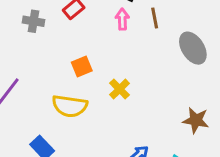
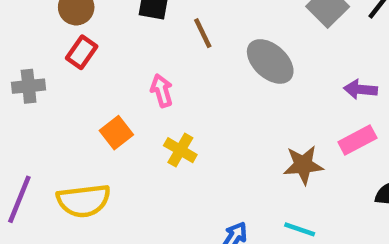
pink arrow: (122, 19) -> (162, 91), moved
yellow semicircle: (70, 106) -> (84, 201), moved

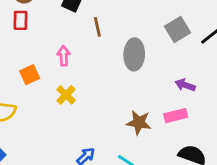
red rectangle: (82, 52) -> (21, 20), turned -48
gray ellipse: (270, 61) -> (134, 54), turned 36

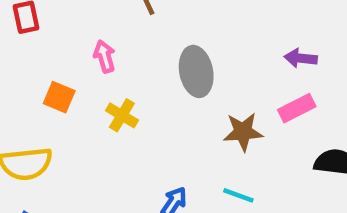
gray ellipse: (134, 54) -> (196, 71), moved
orange square: (30, 75) -> (59, 97), turned -30

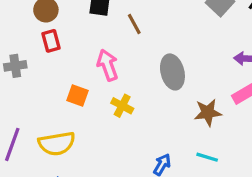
pink arrow: (104, 56) -> (108, 65), size x1.4

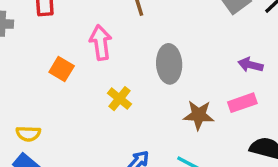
yellow cross: (122, 106) -> (119, 99), moved
yellow semicircle: (57, 144) -> (28, 134), moved, size x0.6

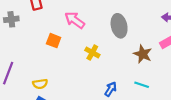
pink arrow: (101, 43) -> (75, 20), turned -36
brown star: (199, 115) -> (143, 54), turned 30

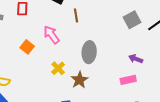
brown star: (143, 54) -> (79, 80), moved

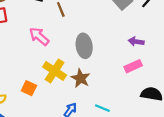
orange square: (27, 47) -> (29, 88), moved
yellow cross: (58, 68) -> (55, 71), size x1.5

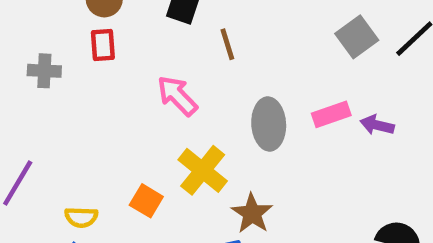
pink rectangle: (133, 66) -> (331, 114), moved
brown star: (81, 78) -> (252, 213), moved

